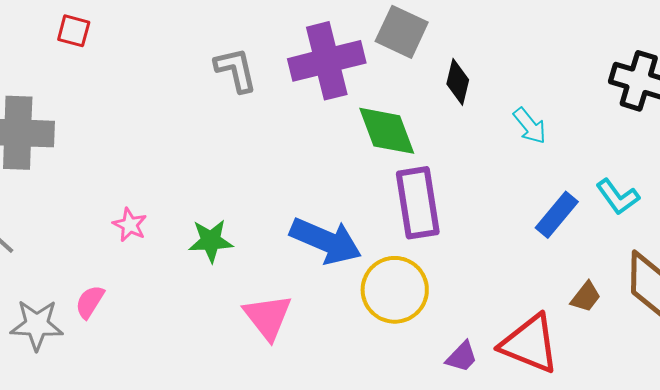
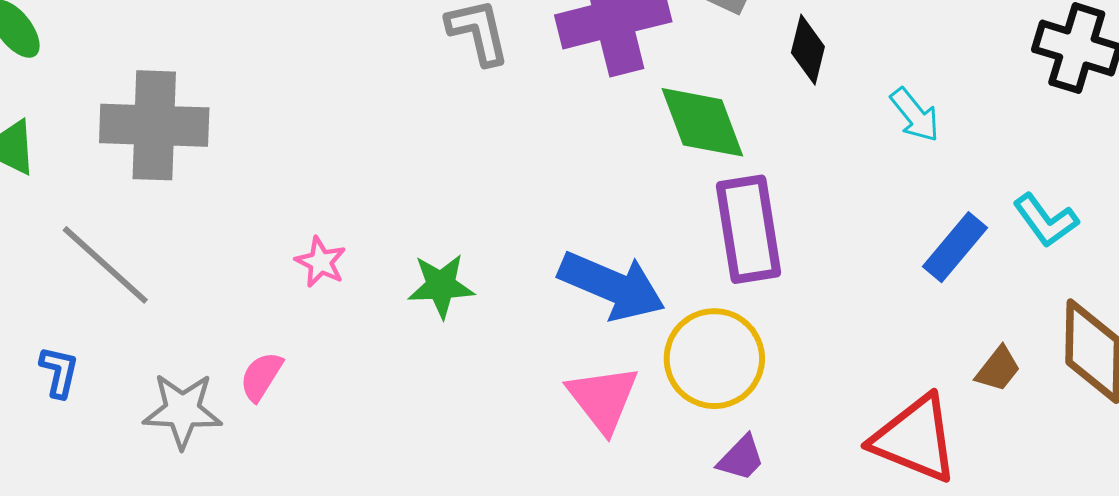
pink triangle: (268, 317) -> (603, 399), moved
purple trapezoid: (462, 357) -> (741, 458), moved

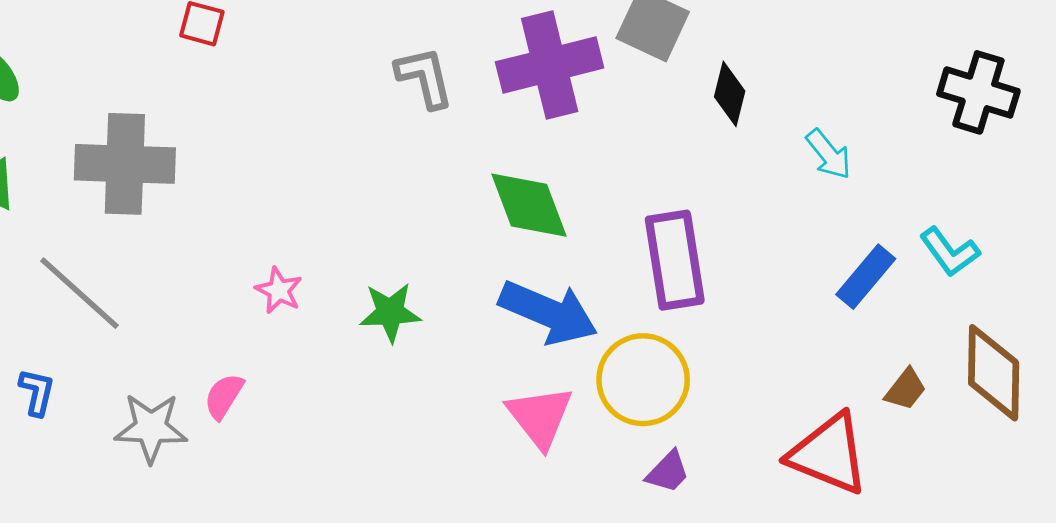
green diamond: (702, 122) -> (529, 205), moved

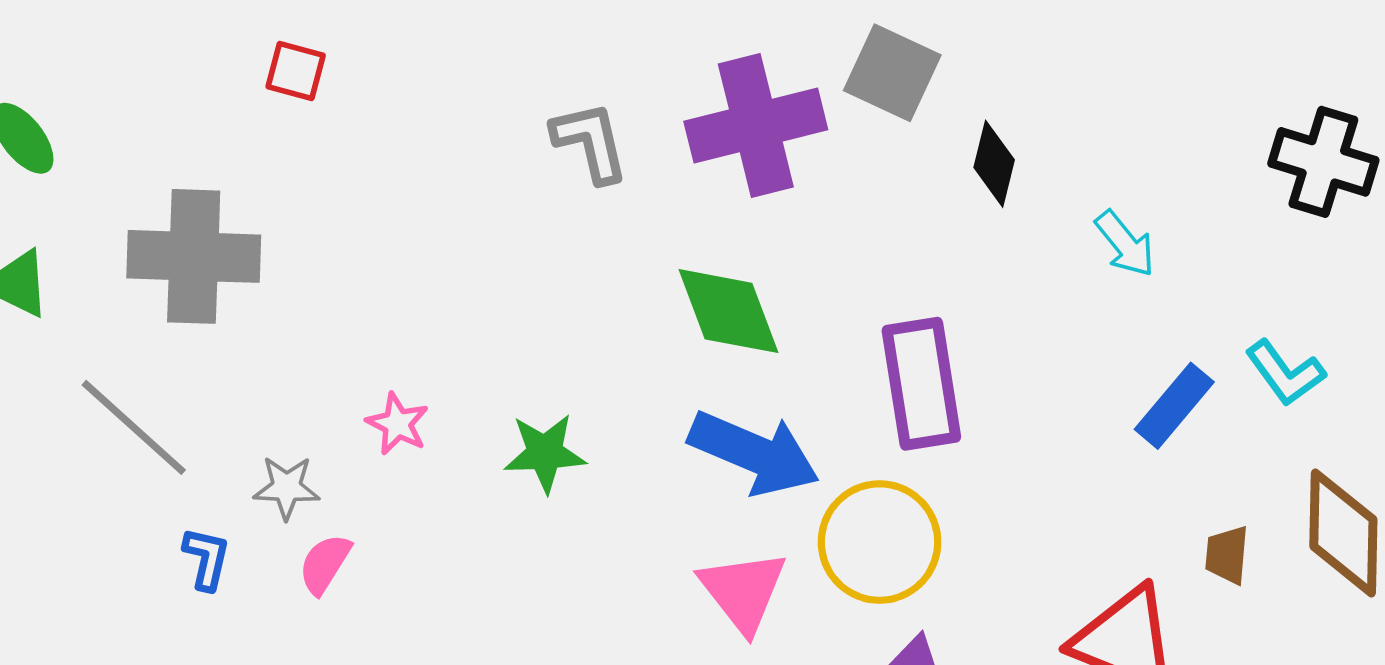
brown trapezoid: (906, 389) -> (1227, 555), turned 147
blue L-shape: (37, 392) -> (206, 558), moved
gray star: (151, 428) -> (287, 487), moved, size x0.7

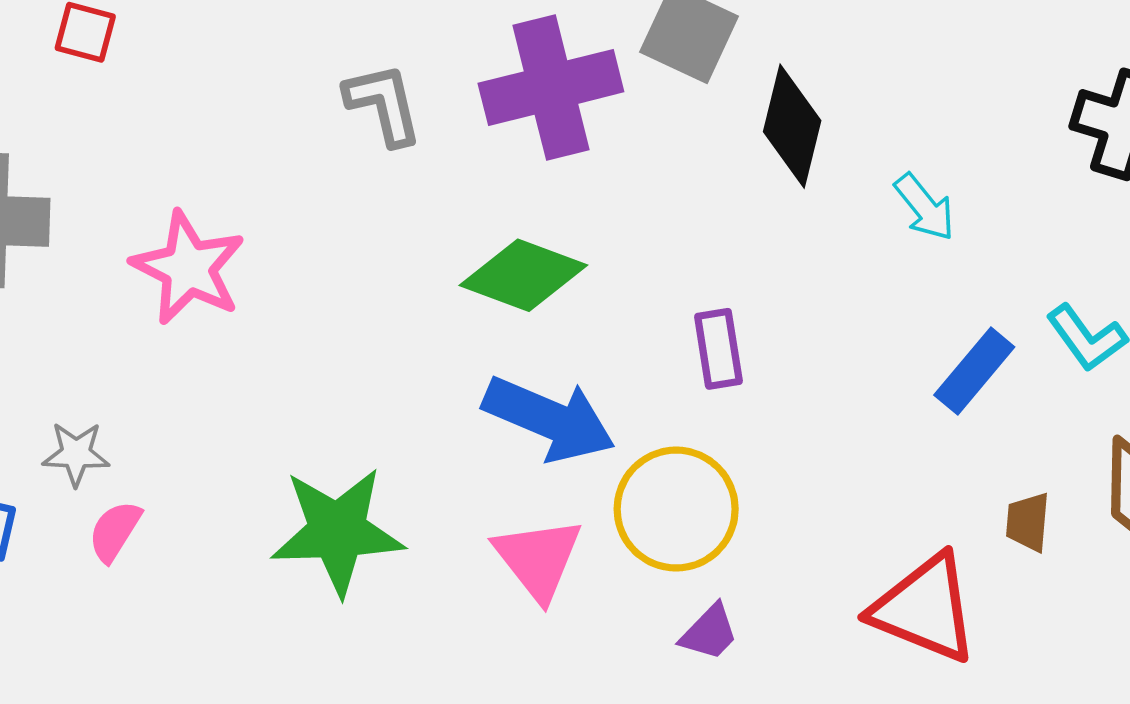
black diamond: (994, 164) -> (792, 126), size x1.4
green diamond: (729, 311) -> (523, 275), turned -49
purple rectangle: (921, 384) -> (718, 349), size x0.6
pink star: (397, 424) -> (188, 268), moved, size x1.8
green star: (545, 453) -> (337, 531), moved, size x1.6

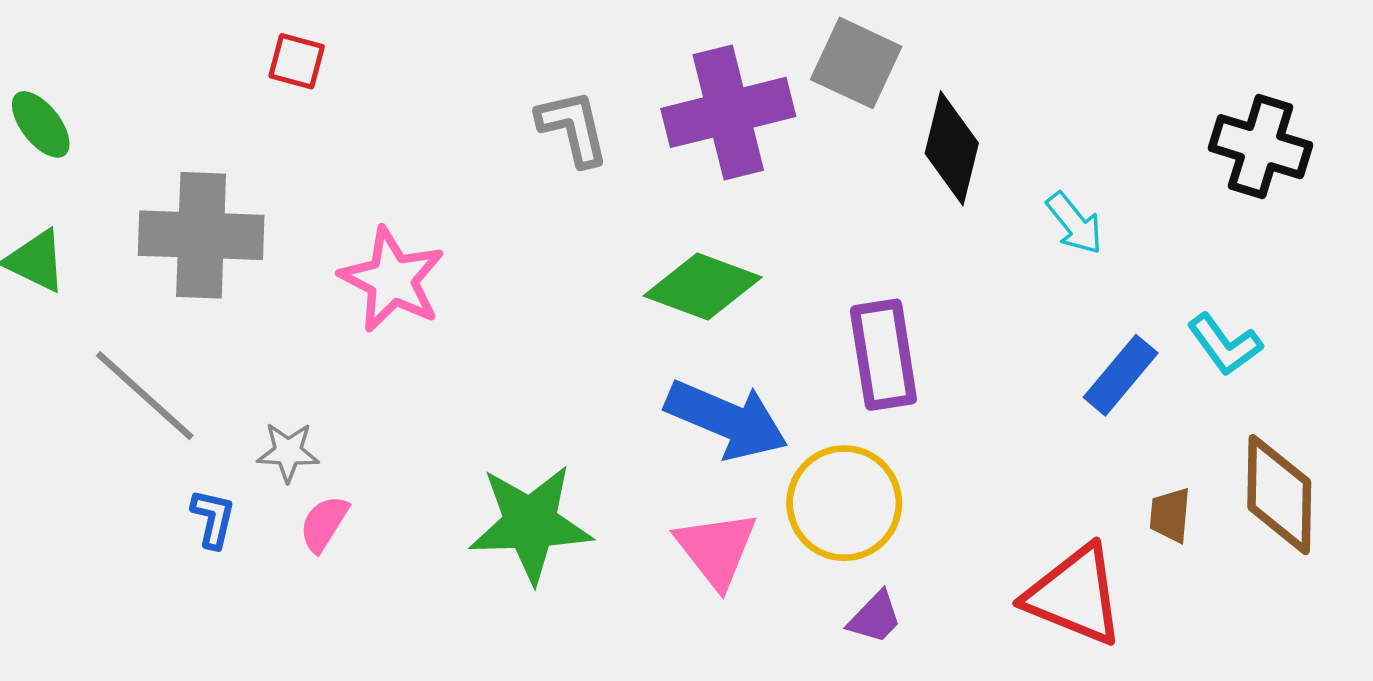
purple rectangle: (718, 349) -> (883, 355), size x1.5

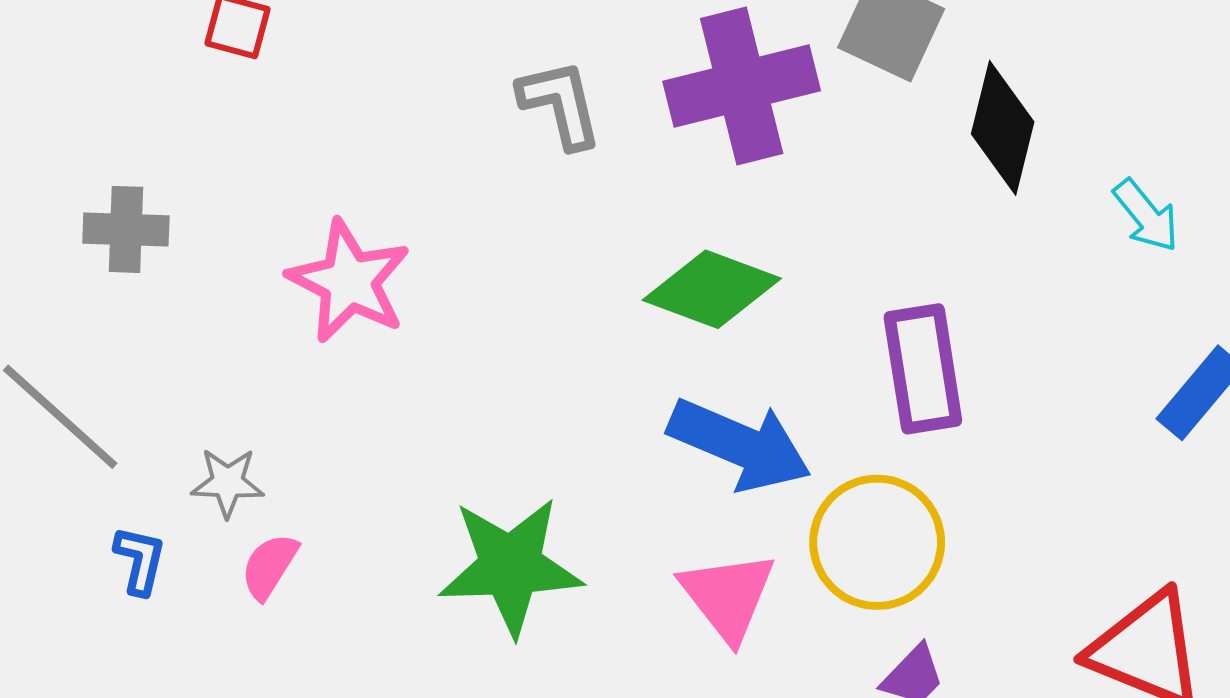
gray cross: (201, 235) -> (126, 229), size x0.6

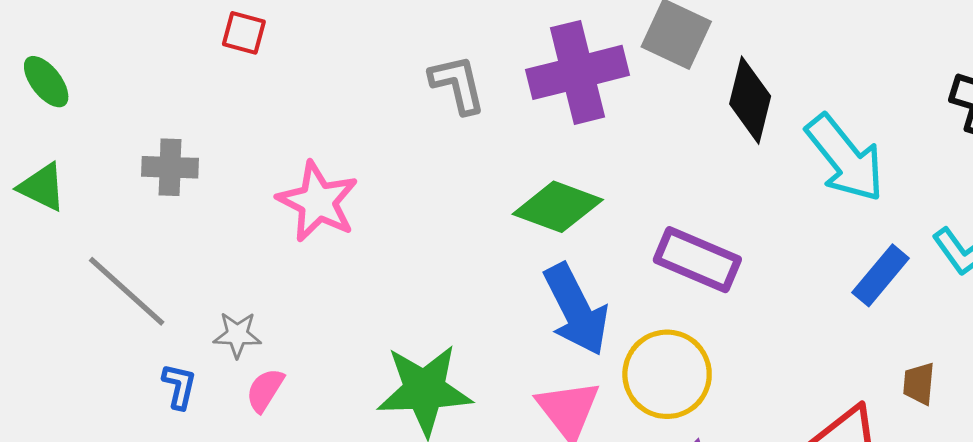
cyan arrow: (1146, 216) -> (845, 158), size x1.8
purple rectangle: (923, 369) -> (697, 260), turned -58
blue arrow: (740, 445) -> (576, 310), turned 40

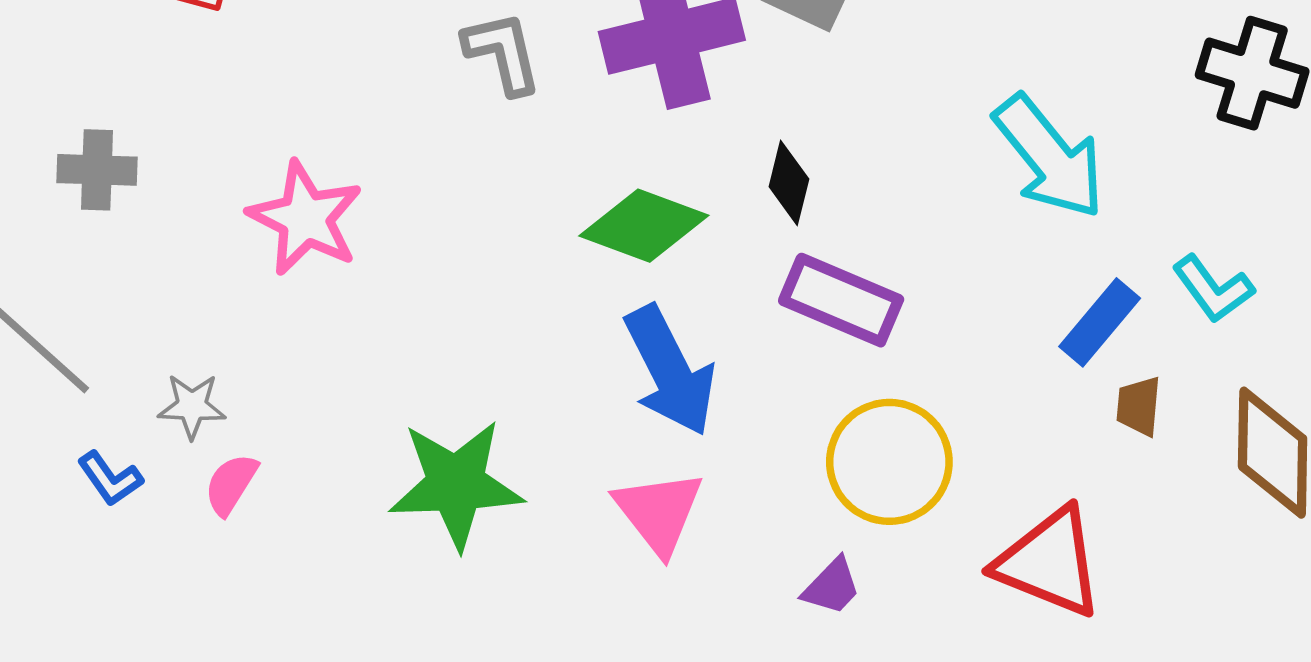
black diamond: (750, 100) -> (789, 183), moved, size x0.7
yellow circle: (667, 374) -> (889, 462), moved
brown trapezoid: (919, 384) -> (1139, 406), moved
blue L-shape: (179, 386) -> (110, 479), turned 132

